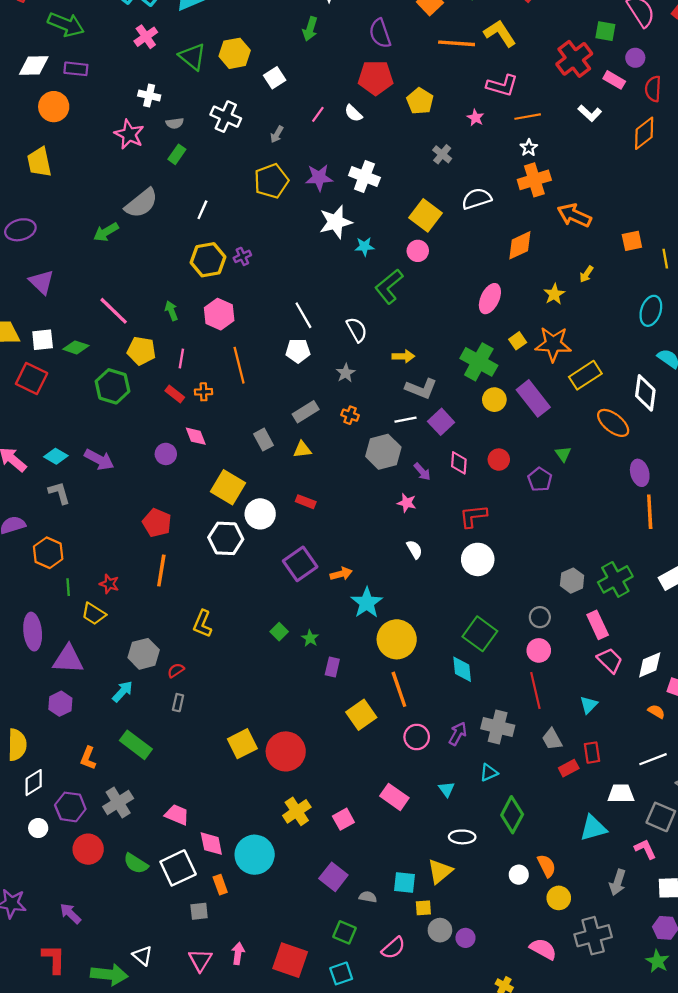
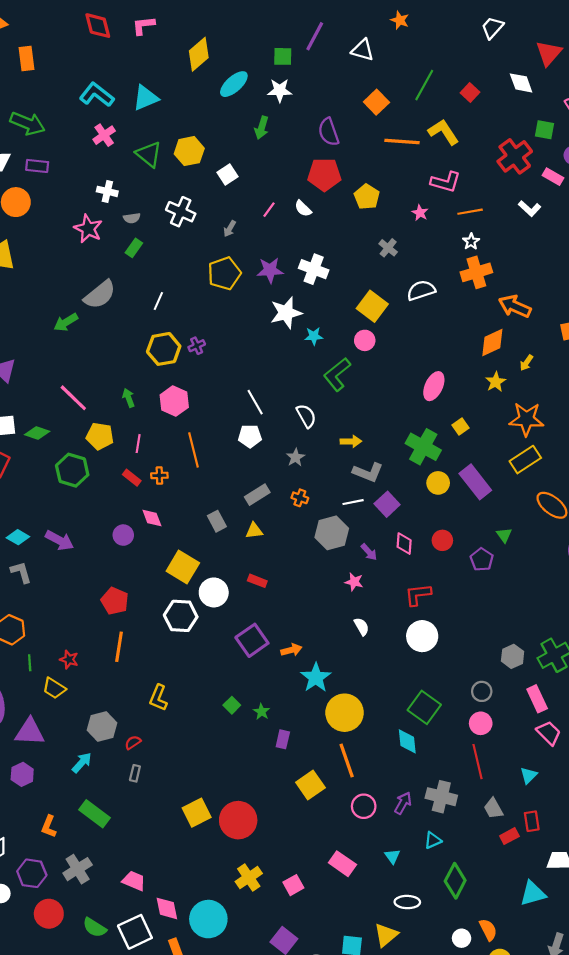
orange diamond: (520, 245) -> (492, 343), moved
orange star: (553, 344) -> (526, 419), moved

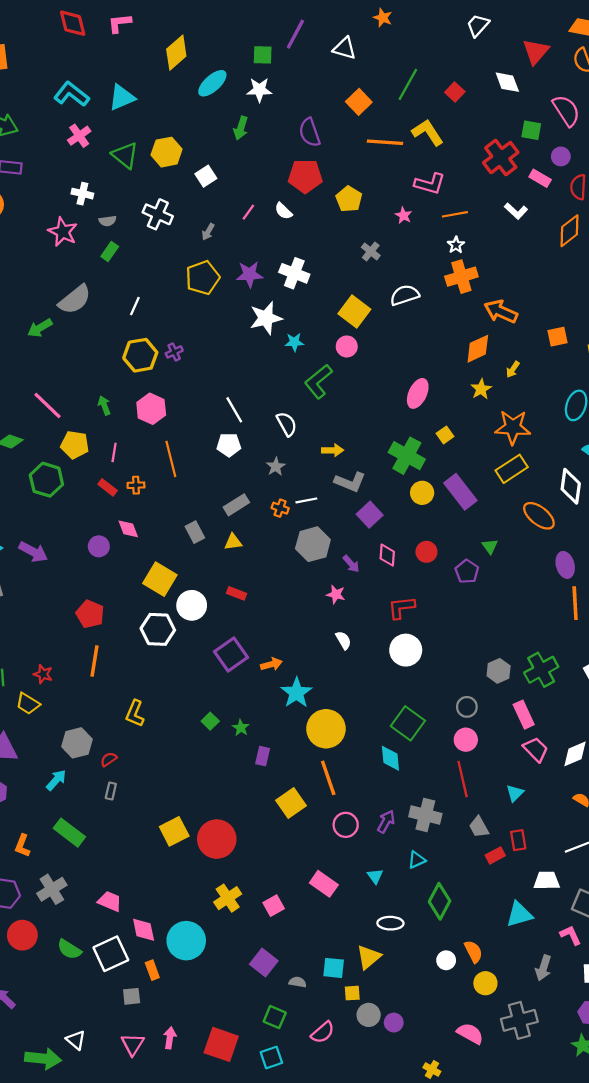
white line: (353, 502) -> (306, 500), moved

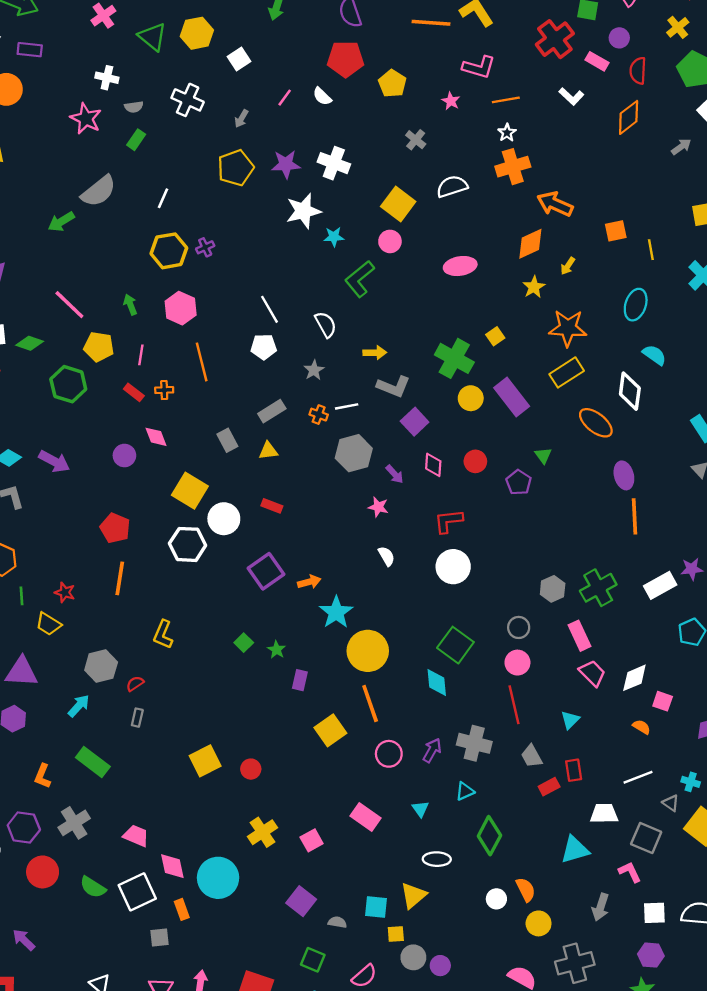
pink ellipse: (418, 393) -> (460, 266), moved, turned 56
red circle: (217, 839) -> (251, 769), size x0.5

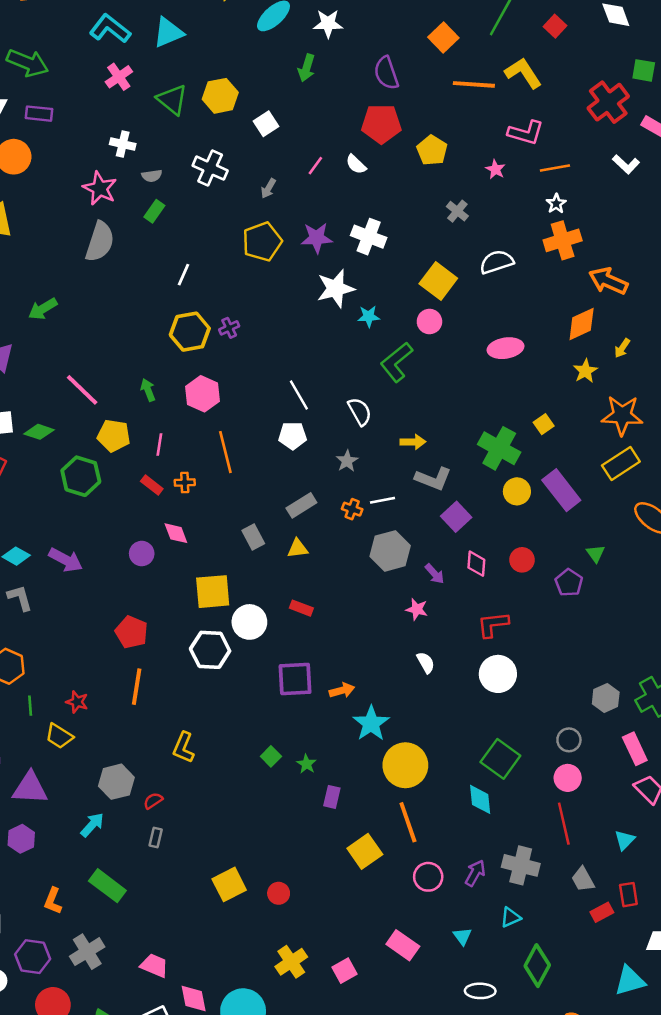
gray semicircle: (99, 191) -> (100, 242), moved, turned -33
green arrow: (61, 222) -> (43, 309), moved
yellow square: (190, 491) -> (213, 592), turned -36
purple square: (266, 571) -> (295, 679), turned 32

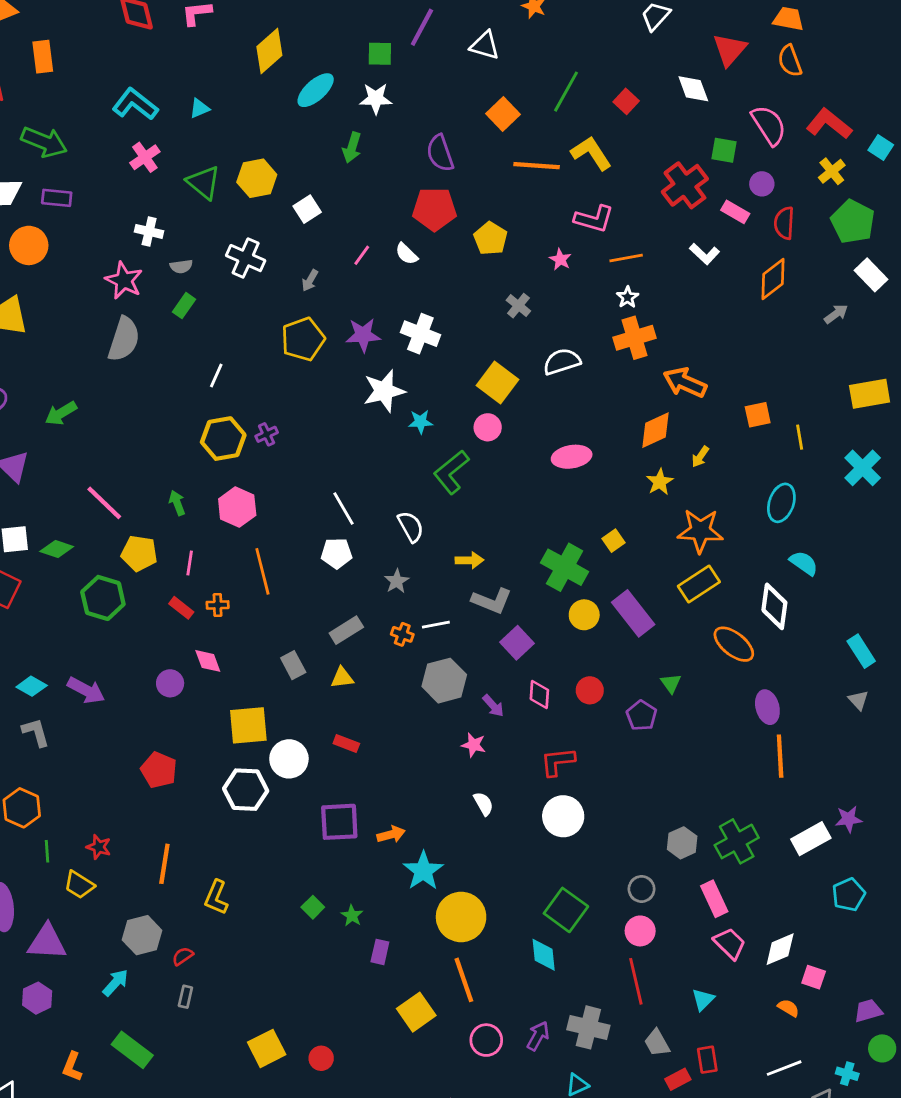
cyan triangle: (168, 32) -> (199, 108), size x0.6
orange line: (137, 687) -> (164, 864), moved

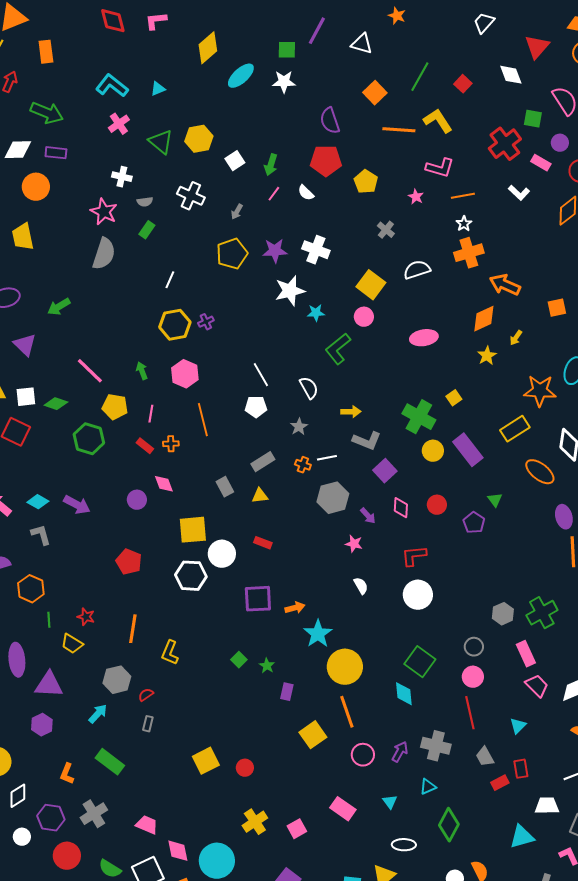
green arrow: (352, 148) -> (271, 165), moved
orange star: (700, 531) -> (540, 391), moved

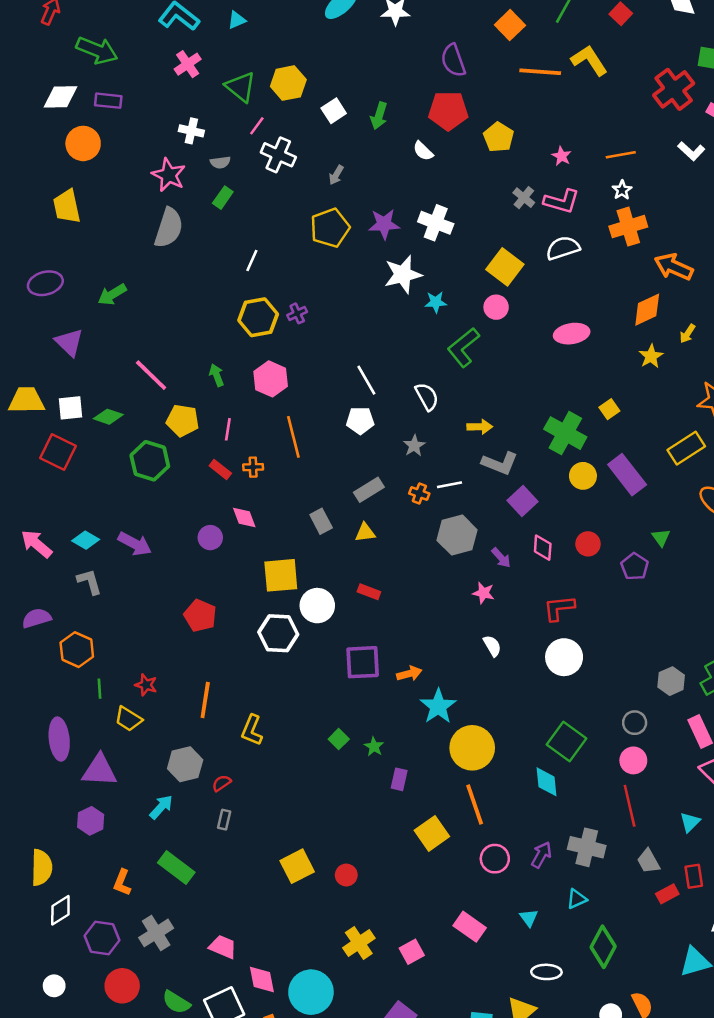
pink L-shape: (440, 168) -> (562, 201), moved
pink line: (274, 194) -> (257, 126), moved
white circle: (22, 837) -> (54, 986), moved

